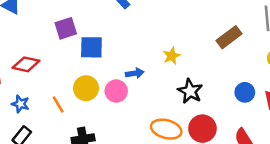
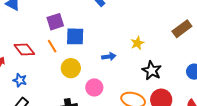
red diamond: (26, 64) -> (24, 50), turned 40
pink circle: (116, 91) -> (94, 87), moved
orange line: (58, 105) -> (52, 46), moved

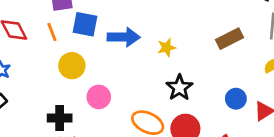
blue arrow: (109, 57) -> (124, 37), moved, size x1.6

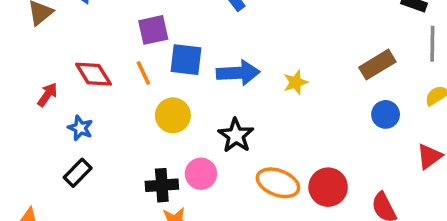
black star: (179, 88) -> (236, 135), moved
pink circle: (99, 97) -> (201, 174), moved
blue circle: (236, 99) -> (386, 114), moved

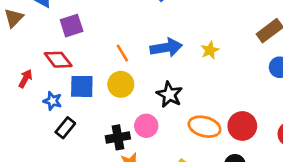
purple square: (153, 30) -> (72, 26), moved
blue square: (186, 60) -> (82, 86), moved
orange line: (143, 73) -> (122, 53), moved
black rectangle: (78, 173) -> (65, 128), moved

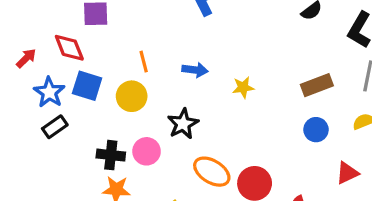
blue arrow: (166, 48) -> (195, 70), size x0.7
blue star: (53, 101) -> (49, 92), size x1.4

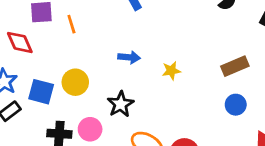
orange line: (144, 62) -> (71, 24), moved
blue square: (87, 86) -> (41, 92), moved

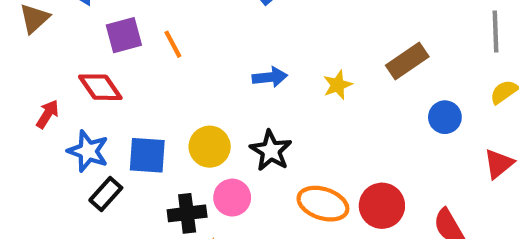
brown rectangle: (235, 66) -> (407, 61), moved
yellow circle: (75, 82) -> (210, 147), moved

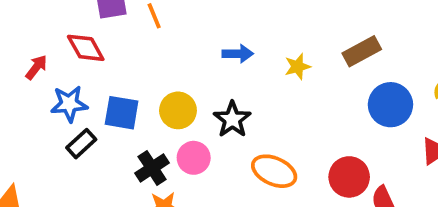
blue circle: (445, 117) -> (390, 105), size x1.5
blue star: (88, 151) -> (69, 104), turned -30
red circle: (382, 206) -> (349, 177), moved
black cross: (187, 213) -> (152, 168), turned -32

